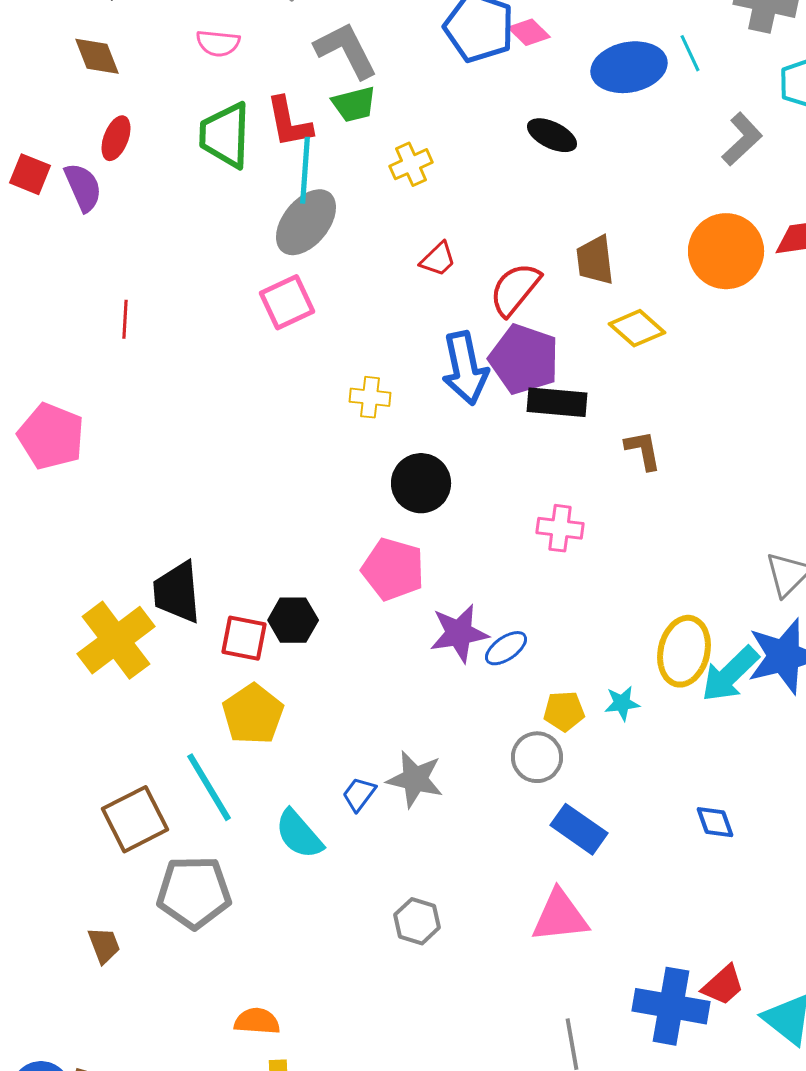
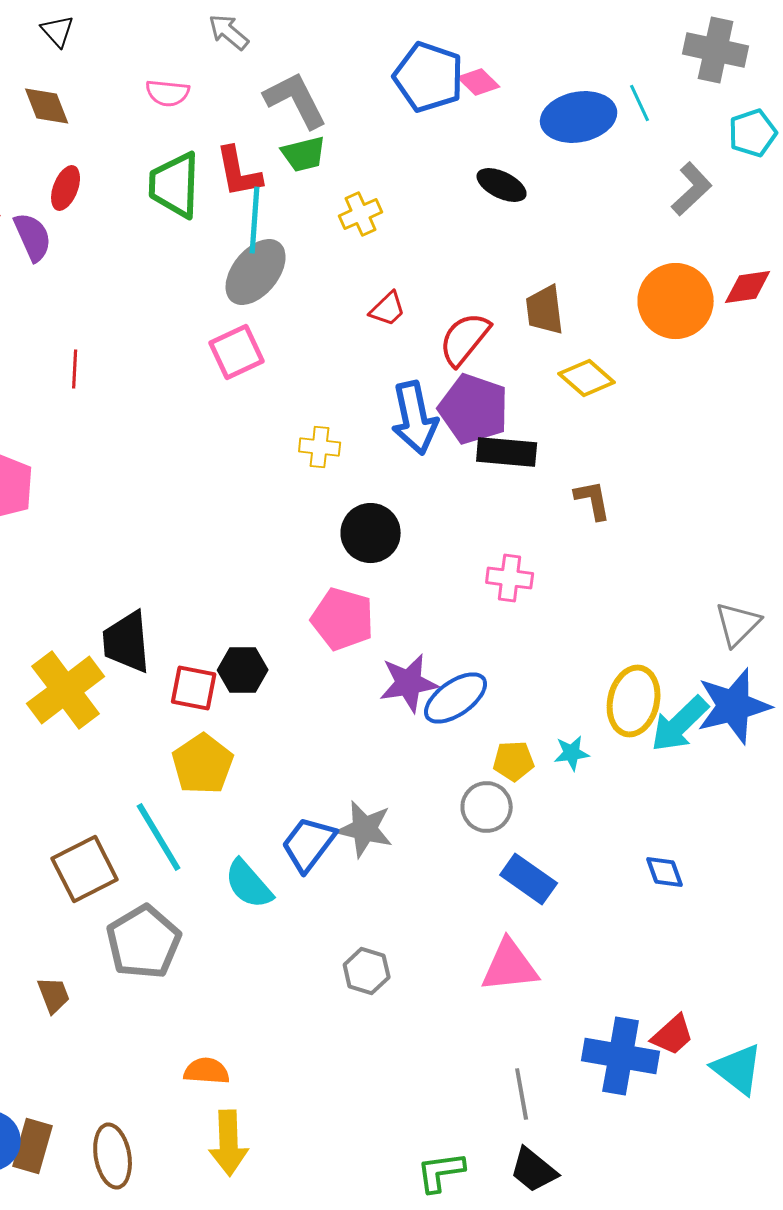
blue ellipse: (506, 648) -> (456, 698), size x1.5
blue trapezoid: (359, 794) -> (309, 844), size x1.6
gray pentagon: (194, 892) -> (144, 942), turned -30

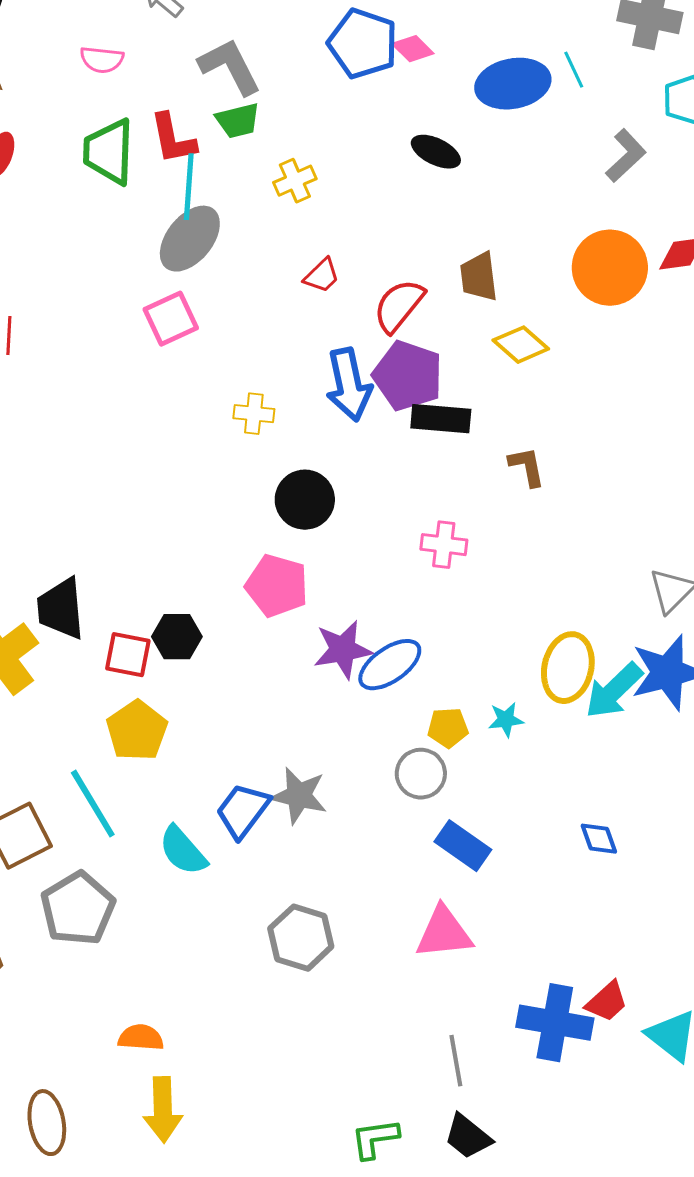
gray hexagon: (367, 971) -> (301, 938), size x1.4

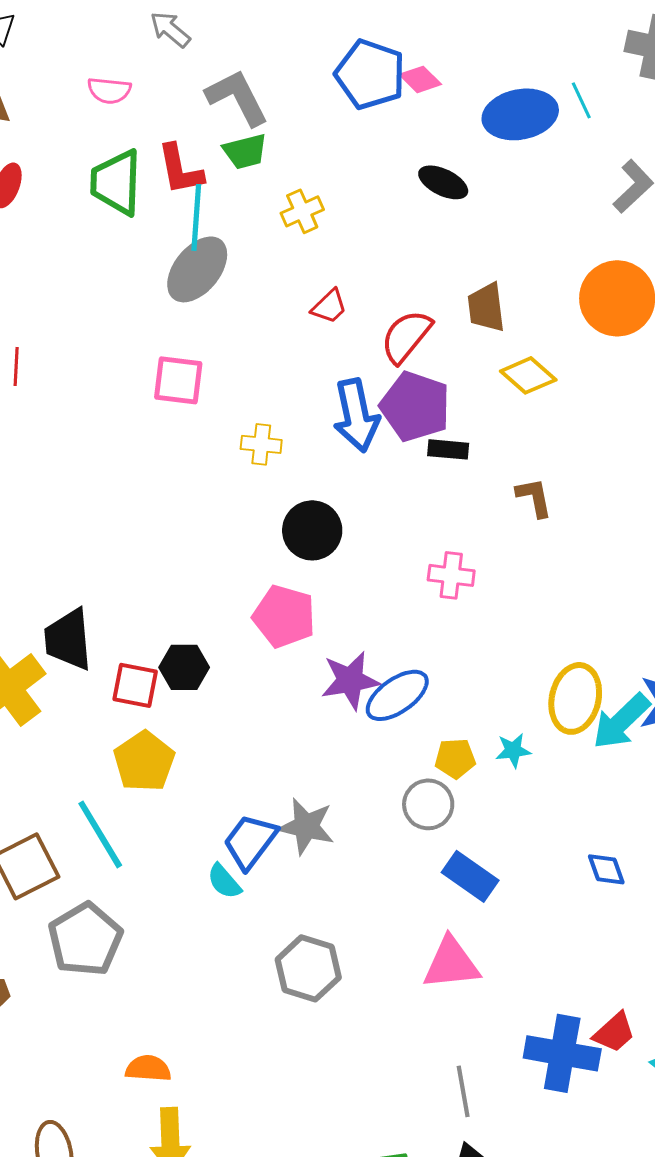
pink square: (171, 319) -> (178, 380), moved, turned 32
black rectangle: (441, 419) -> (448, 449), size x0.7
cyan semicircle: (183, 851) -> (224, 881), moved, size x0.7

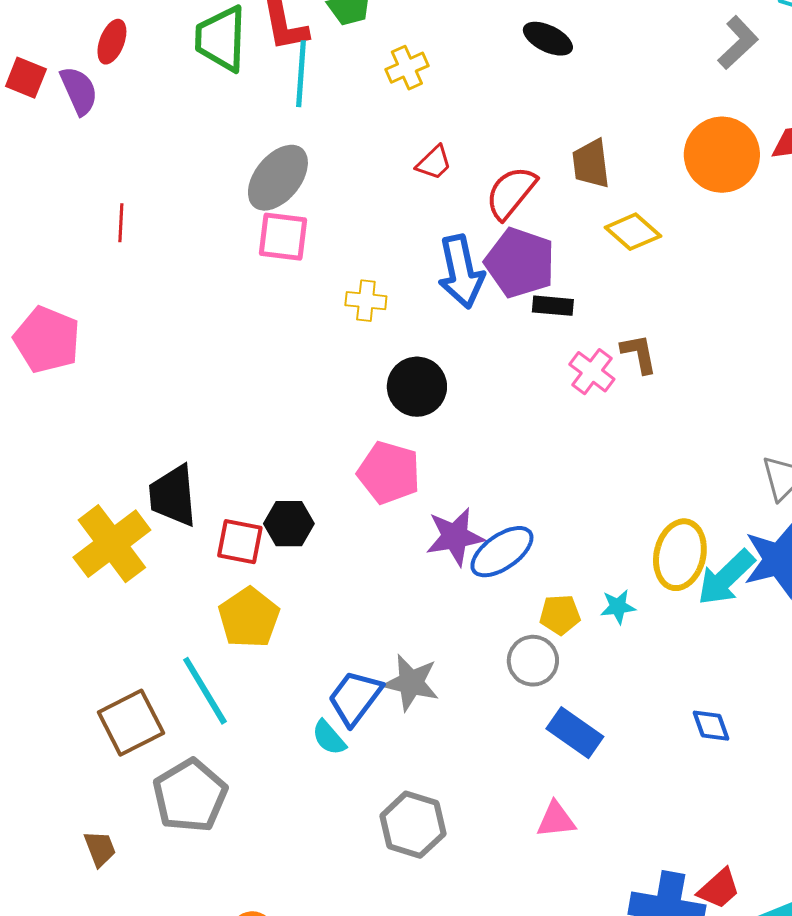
gray ellipse: (197, 269) -> (278, 178), moved
pink cross: (451, 575) -> (592, 372), moved, turned 30
pink triangle: (451, 963) -> (556, 820), size x0.7

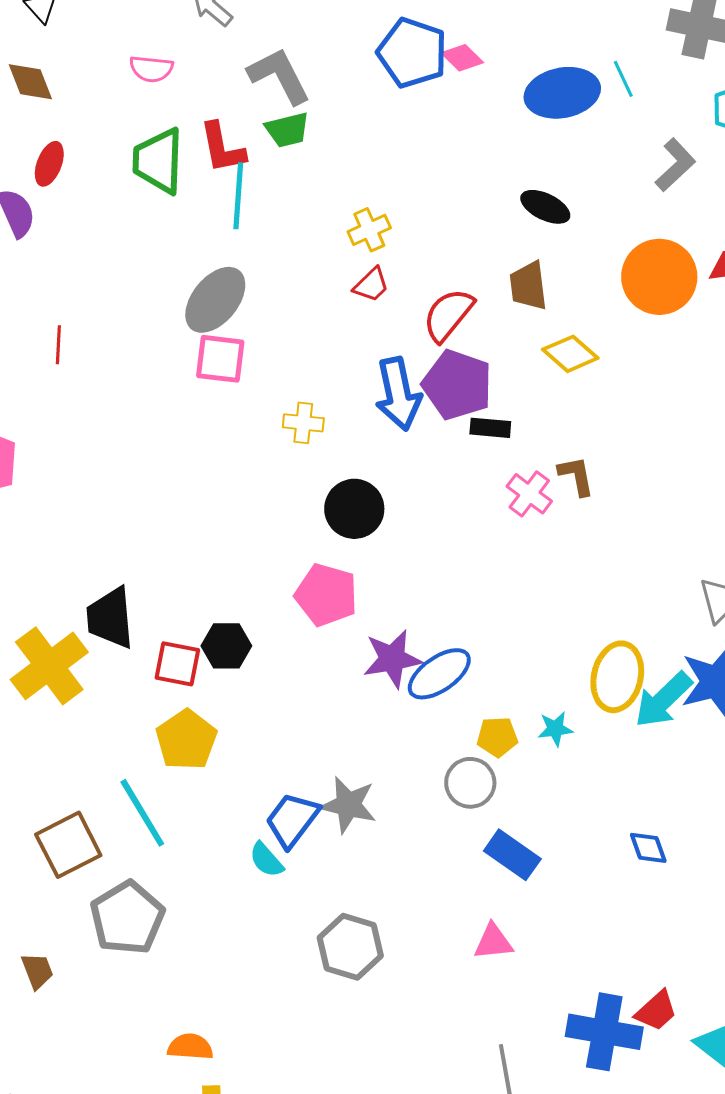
black ellipse: (548, 39) -> (545, 207), moved
yellow cross: (407, 68) -> (369, 230), moved

